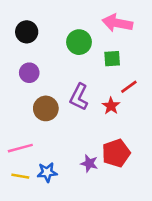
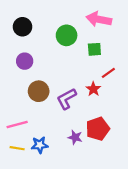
purple L-shape: (79, 97) -> (67, 99), moved, turned 35

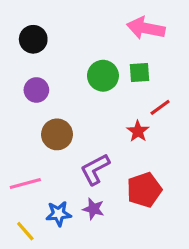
green circle: (67, 35) -> (103, 76), moved
purple L-shape: (67, 99) -> (95, 169), moved
purple star: (75, 137) -> (93, 209), moved
yellow line: (17, 148) -> (25, 231), moved, turned 40

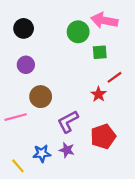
green circle: (103, 76) -> (78, 32), moved
pink line: (25, 184) -> (16, 117), moved

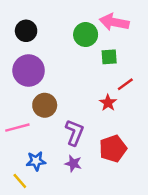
purple circle: (26, 65) -> (29, 71), size x1.6
purple L-shape: (68, 122) -> (74, 133), turned 140
blue star: (42, 153) -> (36, 161), moved

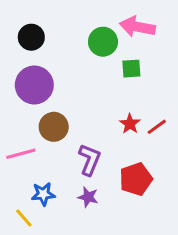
red line: (125, 84) -> (157, 127), moved

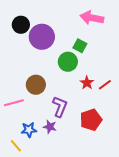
green circle: (103, 42) -> (68, 62), moved
green square: (131, 69) -> (80, 46), moved, turned 32
purple circle: (34, 85) -> (42, 37), moved
purple star: (88, 197) -> (50, 127), moved

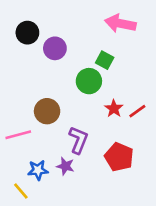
purple circle: (42, 37) -> (55, 48), size x0.7
red pentagon: (91, 120) -> (119, 157), turned -30

